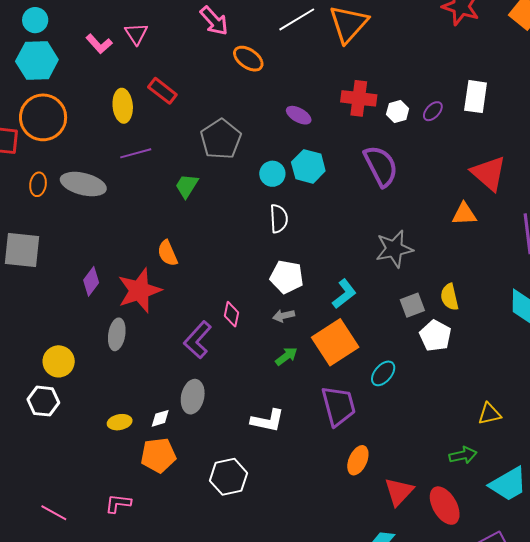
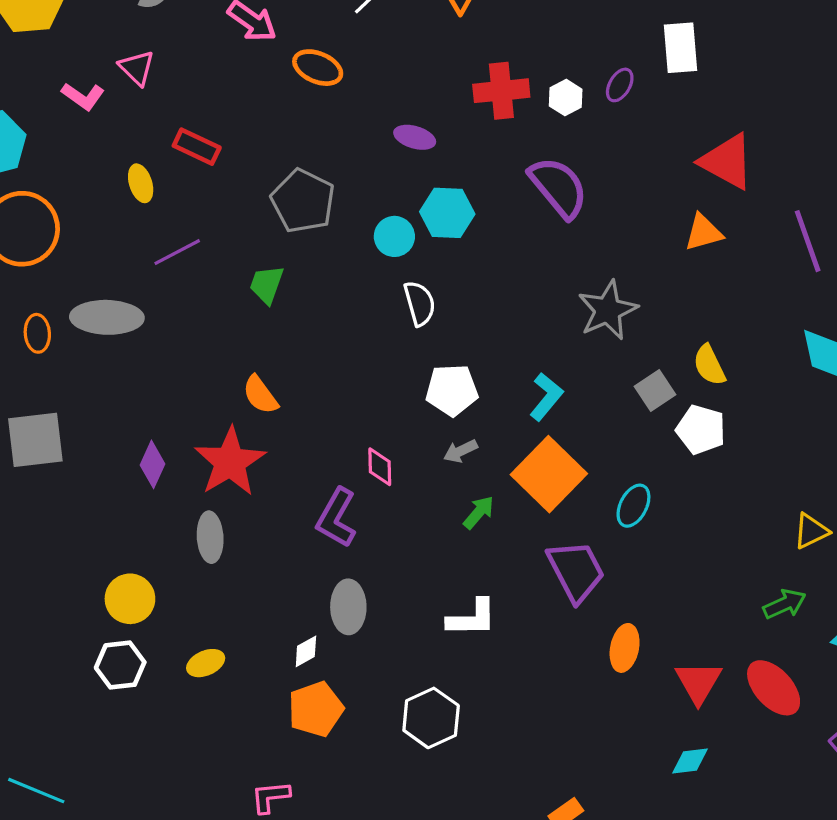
yellow ellipse: (123, 106) -> (141, 183), size x0.7
yellow ellipse: (120, 422) -> (206, 663), moved

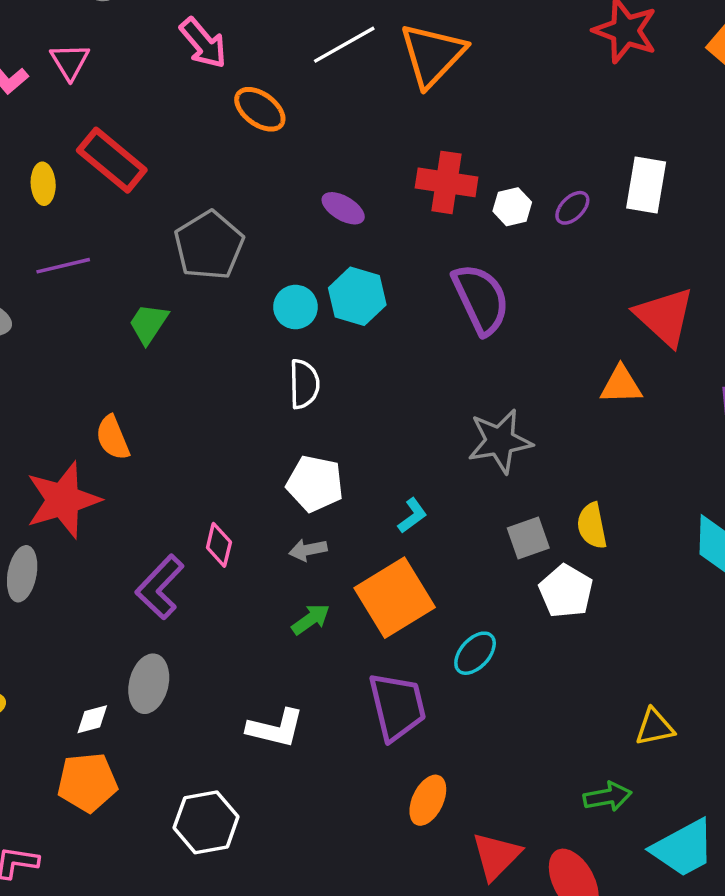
red rectangle: (197, 147) -> (112, 160), size x1.4
cyan L-shape: (546, 397) -> (412, 516), size x0.7

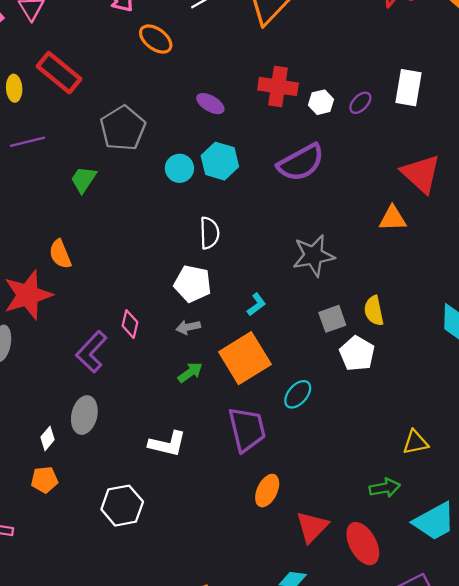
purple semicircle: (481, 299) -> (301, 163), turned 87
white semicircle: (304, 384) -> (209, 233), moved
white diamond: (92, 719) -> (48, 438), turned -35
orange pentagon: (87, 782) -> (44, 480), size x0.7

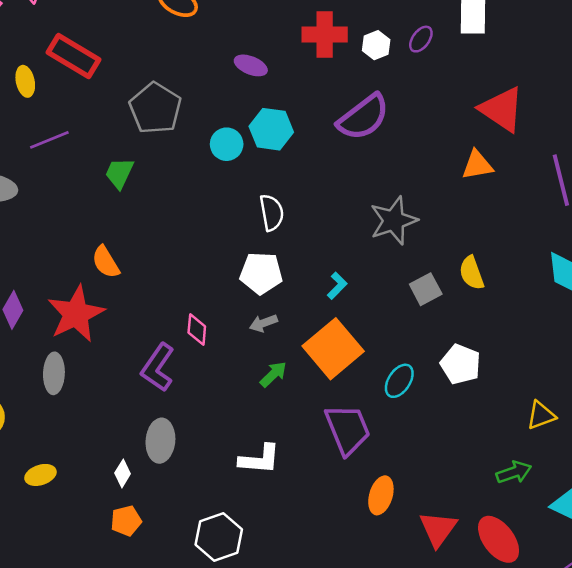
white pentagon: (357, 354) -> (461, 364), moved

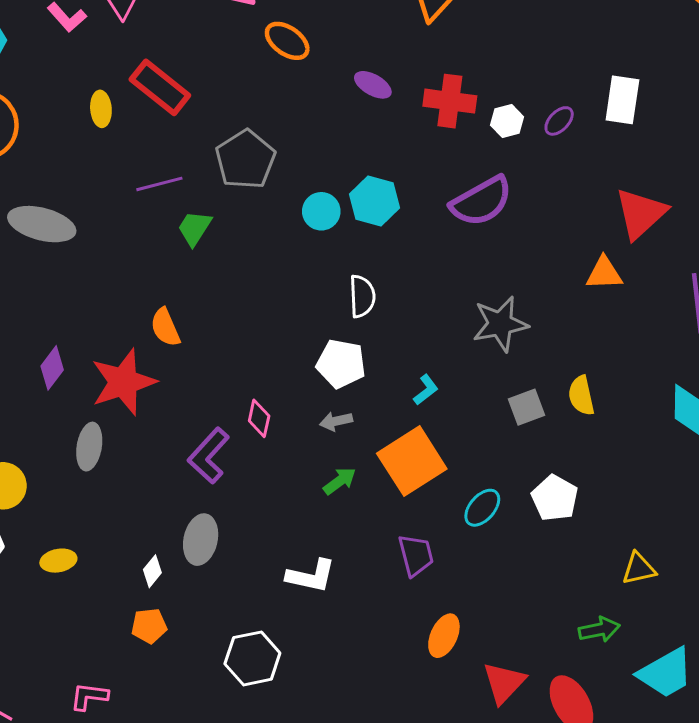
purple ellipse: (251, 65) -> (373, 85), moved
red triangle: (502, 109) -> (641, 213), turned 36
purple line: (49, 140) -> (159, 184), moved
purple trapezoid: (348, 429) -> (416, 555), size x0.7

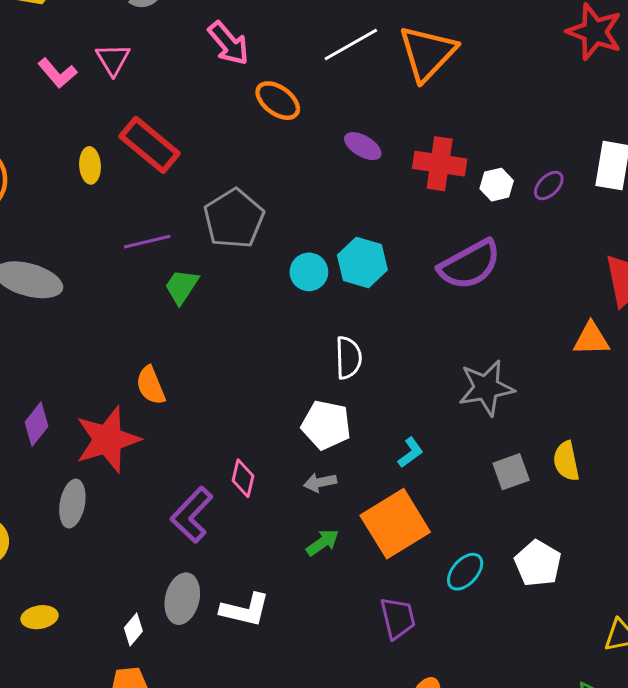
white L-shape: (311, 576) -> (245, 610), moved

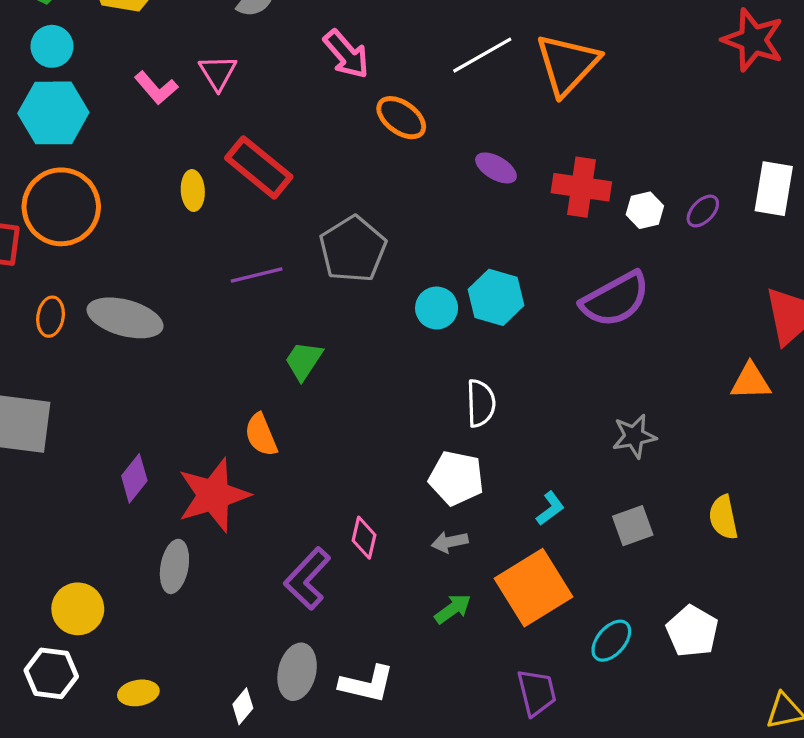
green trapezoid: (182, 286) -> (304, 361), moved
gray star: (486, 388) -> (634, 436), size x0.7
gray square: (511, 472) -> (633, 526), moved

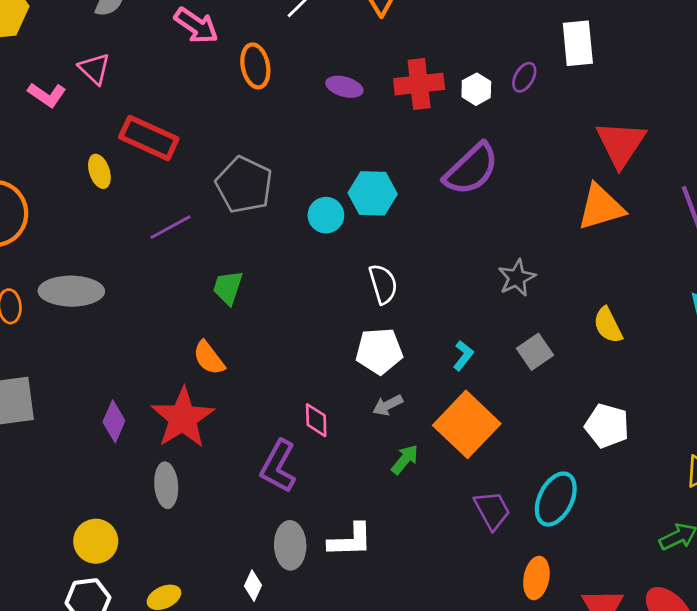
orange ellipse: (401, 118) -> (255, 66), turned 57
orange triangle: (751, 381) -> (601, 207), size x1.4
cyan ellipse: (611, 641) -> (556, 499), moved, size x1.4

